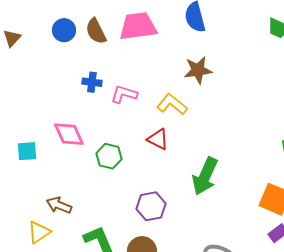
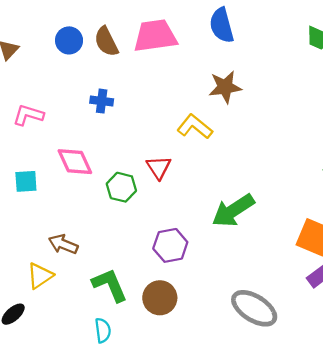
pink L-shape: (124, 94) -> (28, 115), moved
red triangle: (158, 139) -> (159, 167), moved, turned 30
green arrow: (205, 176) -> (233, 210), turned 33

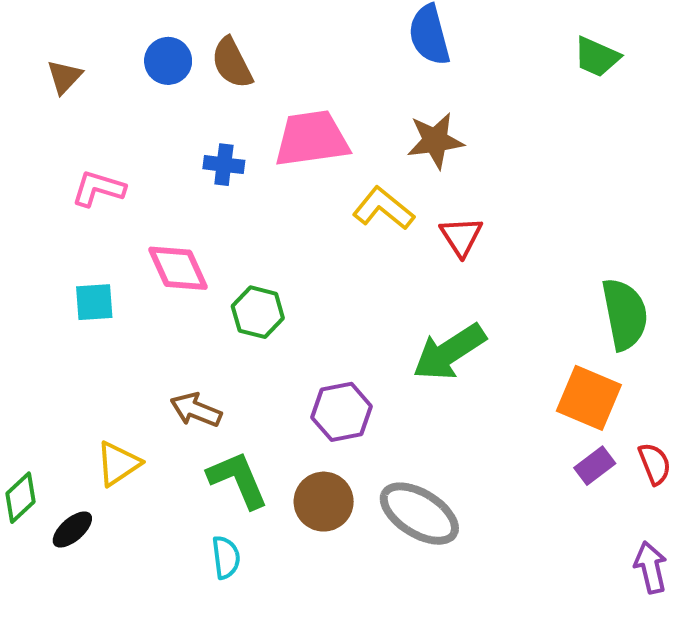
pink trapezoid: (155, 36) -> (312, 139), moved
red triangle: (159, 167) -> (461, 236), moved
brown arrow: (63, 244) -> (196, 410), moved
gray ellipse: (254, 308) -> (419, 514), moved

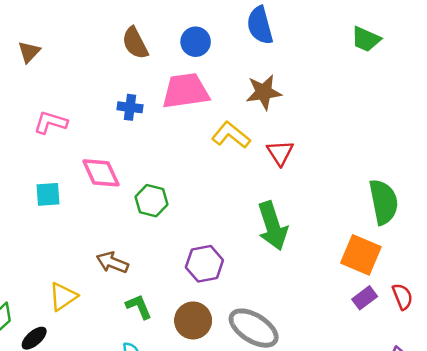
blue circle: (168, 61) -> (196, 42), moved
green arrow: (449, 352) -> (273, 226), turned -75
green L-shape: (238, 480) -> (139, 307), size x0.7

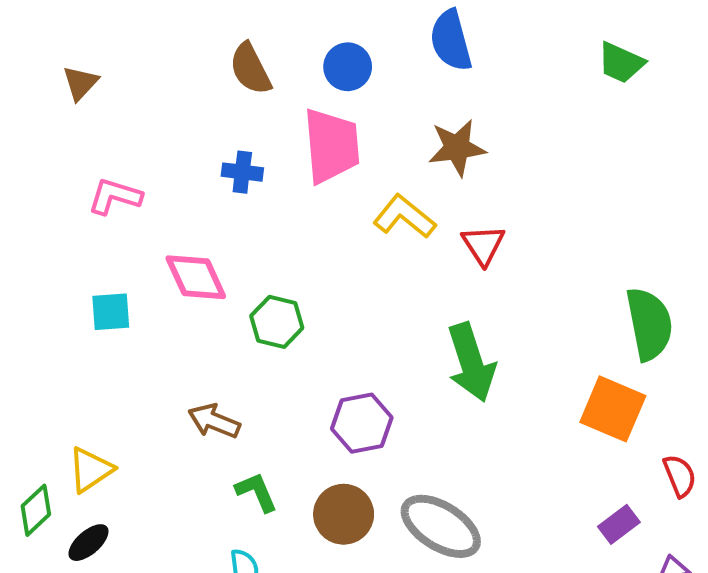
pink trapezoid: (185, 91) -> (331, 146), turned 93
yellow triangle: (63, 297) -> (90, 470), moved
purple rectangle: (365, 298) -> (619, 524), moved

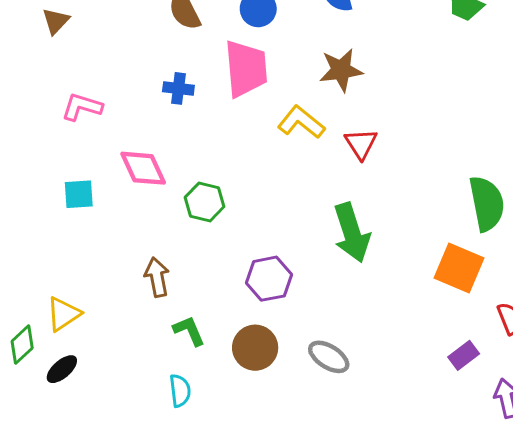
brown arrow: (214, 421) -> (157, 277), turned 57
gray ellipse: (441, 526) -> (329, 357), size x0.7

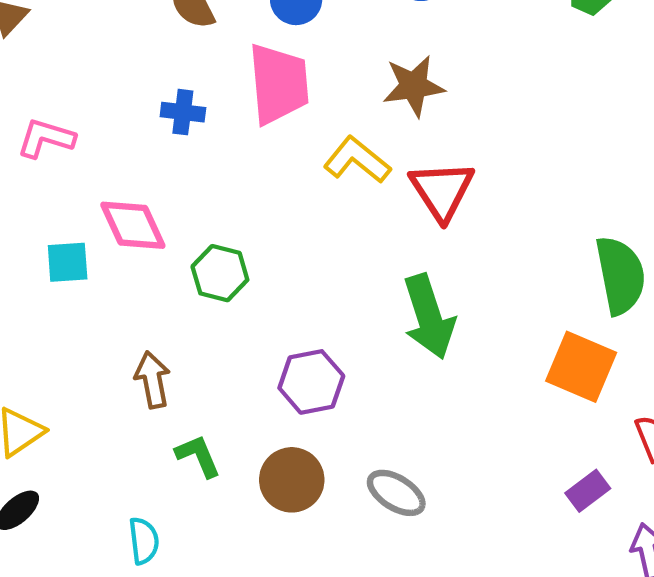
red triangle: (361, 144) -> (442, 190), size x1.4
cyan square: (79, 194) -> (68, 262), moved
cyan semicircle: (180, 391) -> (144, 541), moved

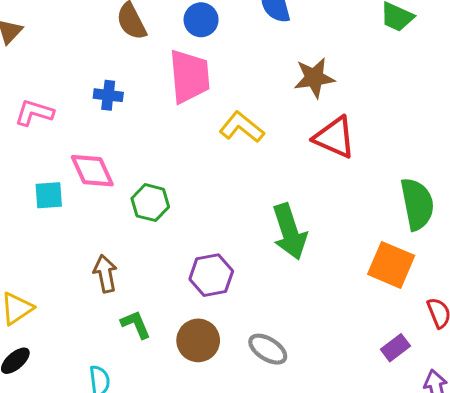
brown star: (414, 86) -> (314, 78), moved
blue cross: (183, 112) -> (108, 95), moved
red triangle: (442, 190) -> (335, 137), moved, turned -33

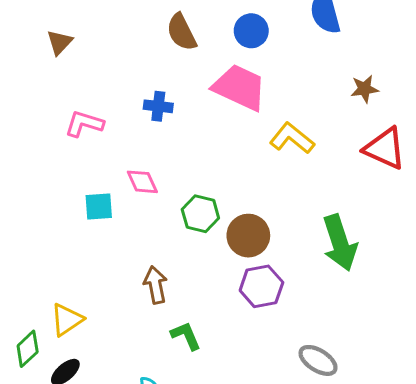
pink trapezoid: (189, 76) -> (240, 87), turned -60
brown star: (314, 78) -> (365, 89), size x0.7
pink diamond: (92, 171) -> (142, 182), size x0.7
brown circle: (198, 340) -> (248, 236), moved

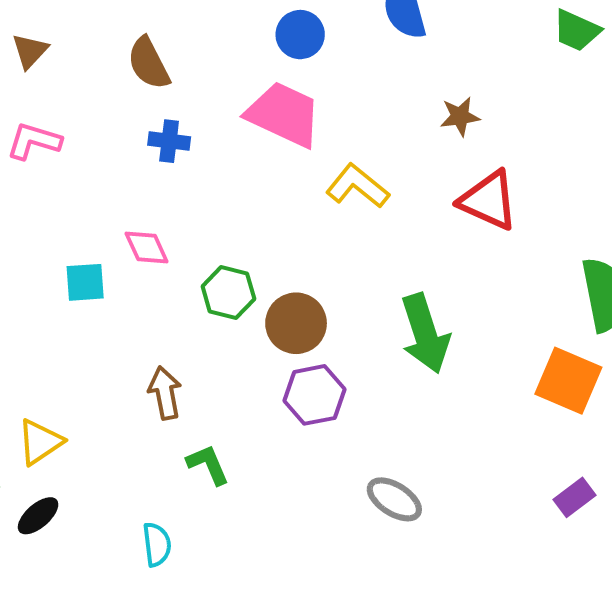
brown semicircle: (182, 32) -> (149, 63), moved
pink L-shape: (84, 124) -> (34, 141), moved

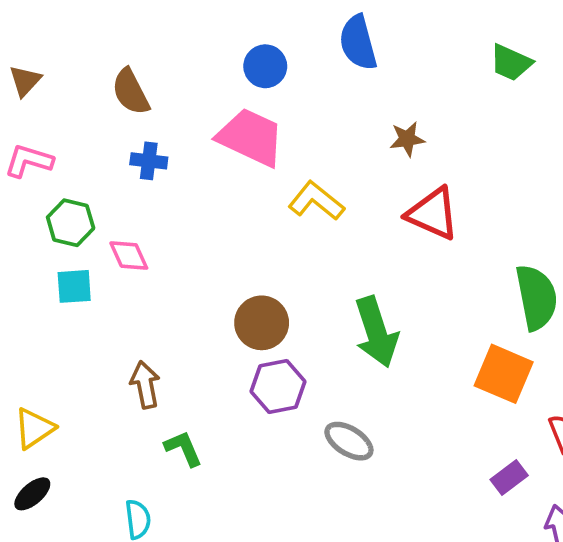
green hexagon: (228, 293) -> (71, 223), moved
gray ellipse: (394, 499) -> (349, 441), moved

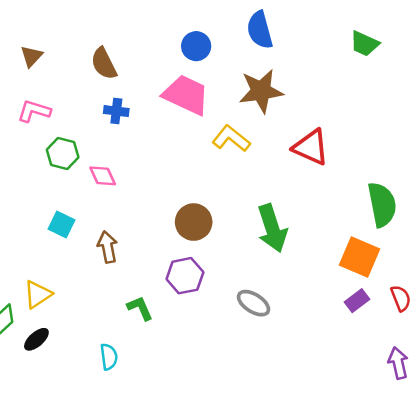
brown star: (407, 139) -> (261, 91), moved, size x1.8
cyan square: (74, 286) -> (61, 225), moved, turned 30
brown arrow: (145, 385) -> (108, 247), moved
purple hexagon: (278, 387) -> (185, 276), moved
purple rectangle: (509, 477) -> (357, 301), moved

